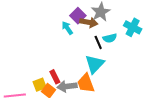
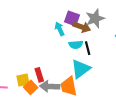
purple square: (78, 16) -> (72, 18), turned -35
cyan semicircle: (110, 38) -> (76, 45), moved

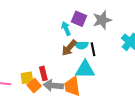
brown arrow: (82, 27) -> (69, 48), moved, turned 108
cyan triangle: (81, 69) -> (85, 70), turned 35

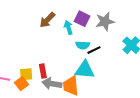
brown arrow: (69, 48) -> (47, 20), moved
black line: (93, 49) -> (94, 50), turned 72
orange square: (34, 86) -> (21, 84), moved

